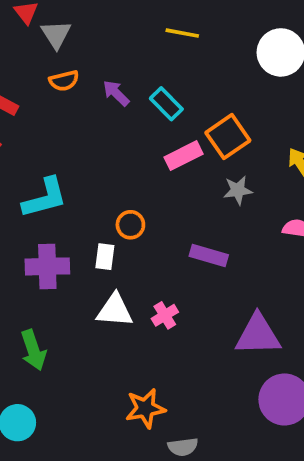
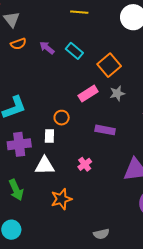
pink rectangle: (184, 156) -> (88, 94), moved
white triangle: (115, 310) -> (45, 166), moved
orange star: (145, 408) -> (61, 199), moved

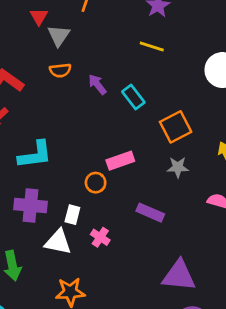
pink rectangle: (88, 94) -> (120, 161), moved
white rectangle: (49, 136) -> (72, 215), moved
pink cross: (85, 164) -> (100, 237), moved, turned -32

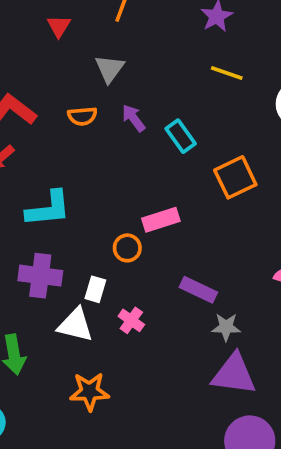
gray triangle: (59, 36) -> (110, 69), moved
yellow line: (152, 46) -> (227, 73), moved
orange semicircle: (60, 70) -> (82, 116), moved
gray star: (178, 167) -> (226, 327), moved

